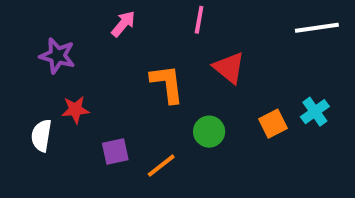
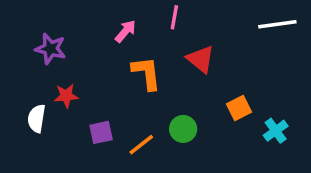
pink arrow: (123, 24) -> (126, 31), moved
cyan cross: (315, 112) -> (276, 131), moved
green circle: (209, 132) -> (183, 129), moved

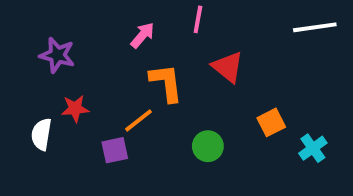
orange line: (141, 145) -> (138, 120), moved

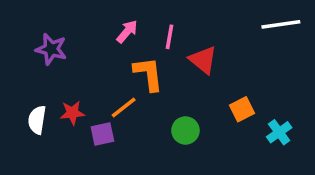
pink line: (198, 19) -> (170, 37), moved
red star: (75, 109) -> (72, 113), moved

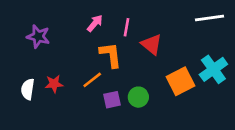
orange square: (242, 109) -> (181, 81), size x1.5
cyan cross: (279, 132) -> (213, 69), moved, size x1.5
purple square: (102, 134) -> (112, 100), moved

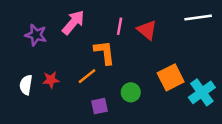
pink arrow: (95, 23) -> (73, 22), moved, size x1.5
red triangle: (152, 44) -> (147, 30), moved
cyan cross: (213, 69) -> (202, 92), moved
purple square: (112, 100) -> (100, 106), moved

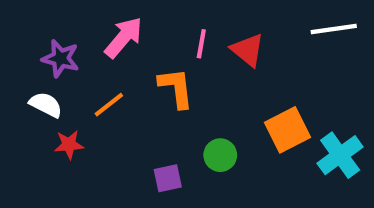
orange line: (87, 76) -> (109, 105), moved
red star: (51, 80) -> (69, 145), moved
white semicircle: (26, 85) -> (46, 105), moved, turned 108

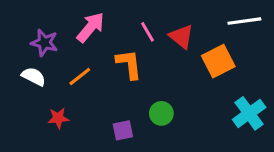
pink line: (201, 44) -> (147, 32), turned -40
orange square: (288, 130) -> (218, 61), moved
red star: (69, 145) -> (58, 118), moved

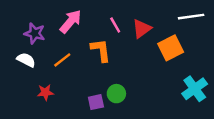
red triangle: (181, 36) -> (142, 29), turned 45
green circle: (161, 113) -> (116, 94), moved

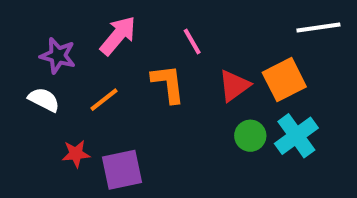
red triangle: (142, 29) -> (234, 86), moved
cyan cross: (195, 89) -> (296, 136), moved
green circle: (116, 94) -> (250, 136), moved
purple square: (96, 102) -> (122, 170), moved, size x1.5

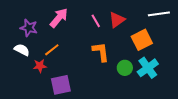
orange L-shape: (168, 84) -> (101, 52), moved
red triangle: (234, 86) -> (117, 20), moved
red star: (76, 154) -> (40, 66), moved

